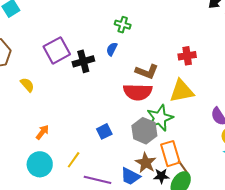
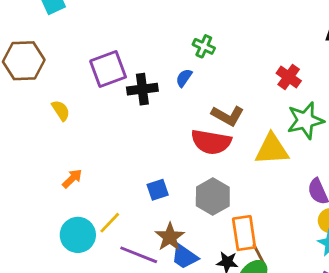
red cross: (187, 56) -> (289, 77), moved, turned 36
green star: (160, 118) -> (305, 120), moved
brown star: (146, 163) -> (170, 237), moved
cyan circle: (40, 164) -> (78, 235), moved

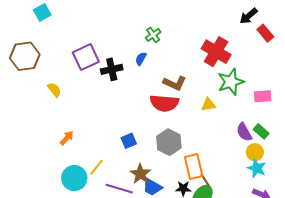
green cross: (204, 46) -> (153, 35), turned 35
red cross: (289, 77) -> (216, 52), size x1.6
yellow triangle: (272, 149) -> (208, 105), size x0.6

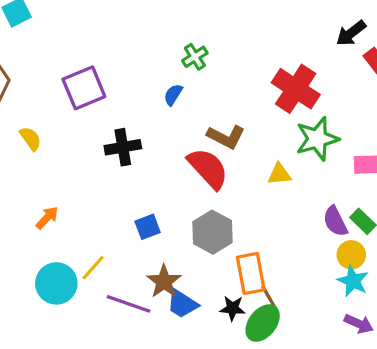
black cross: (112, 69) -> (123, 147), moved
red semicircle: (164, 103) -> (208, 168), turned -140

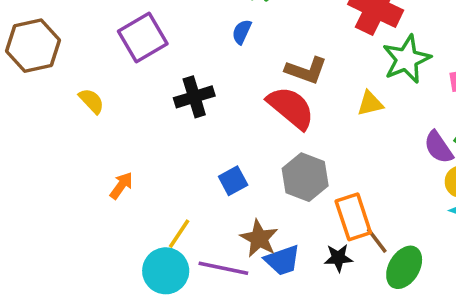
cyan circle: (56, 283) -> (166, 271), moved
blue trapezoid: (182, 304) -> (282, 260), turned -44
green ellipse: (263, 323) -> (404, 267), moved

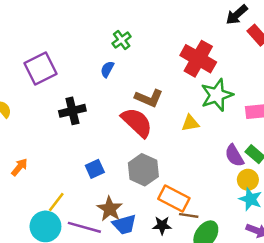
orange rectangle: (353, 217) -> (174, 199), turned -48
brown line: (377, 240) -> (189, 215), turned -48

